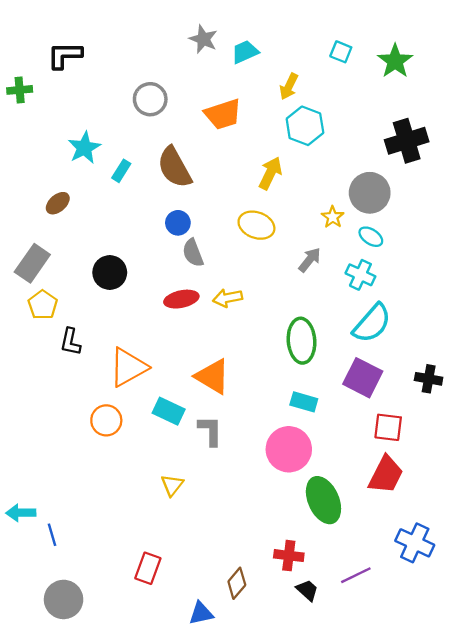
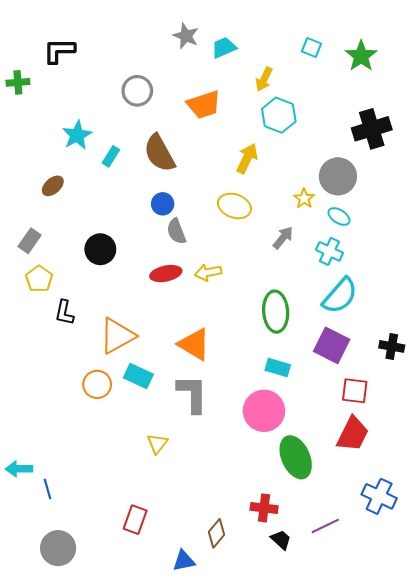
gray rectangle: (32, 263) -> (30, 241), size x0.7
cyan rectangle: (169, 411) -> (138, 376), moved
gray L-shape: (210, 431) -> (192, 394), size x1.4

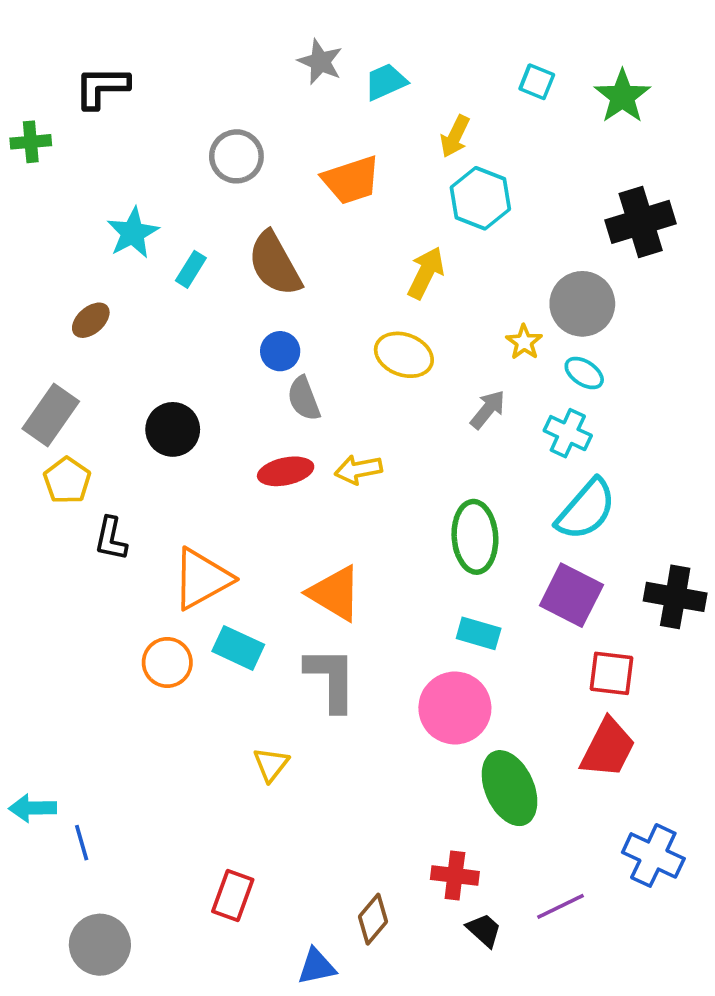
gray rectangle: (30, 241) -> (51, 415), size x1.4
black cross: (392, 346) -> (675, 597), size x1.4

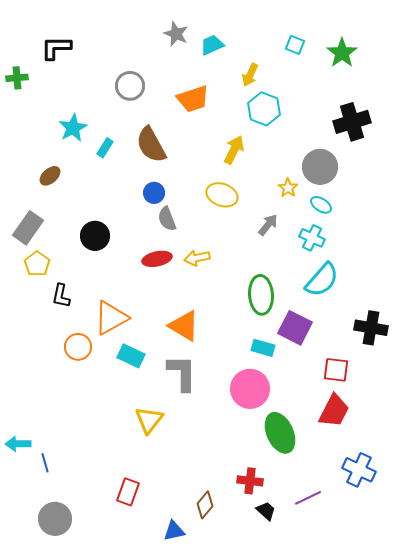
purple square: (571, 595) -> (295, 328), moved
orange circle: (167, 662) -> (78, 347), moved
yellow triangle: (271, 764) -> (149, 420), size x1.4

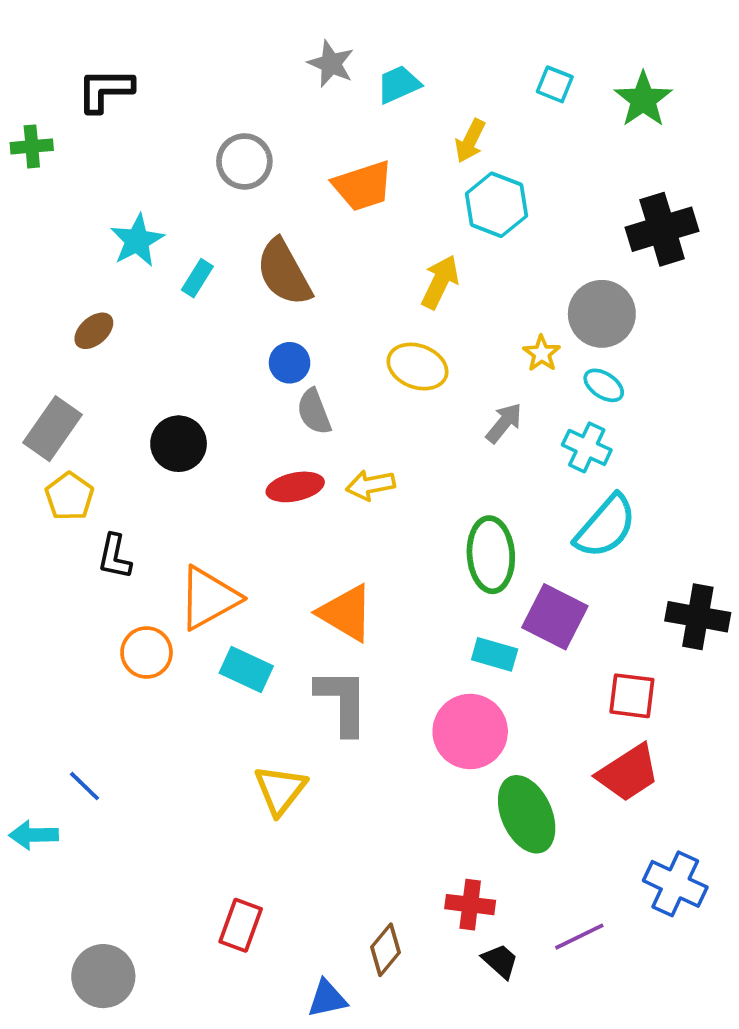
red trapezoid: (334, 411) -> (628, 773), turned 30
blue line: (45, 463) -> (84, 786), moved, turned -30

